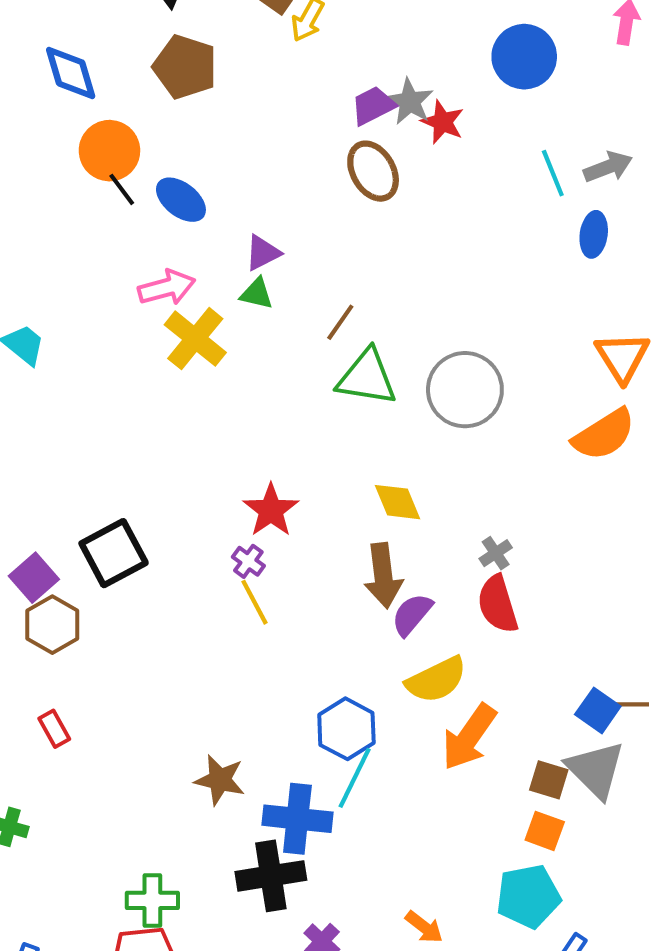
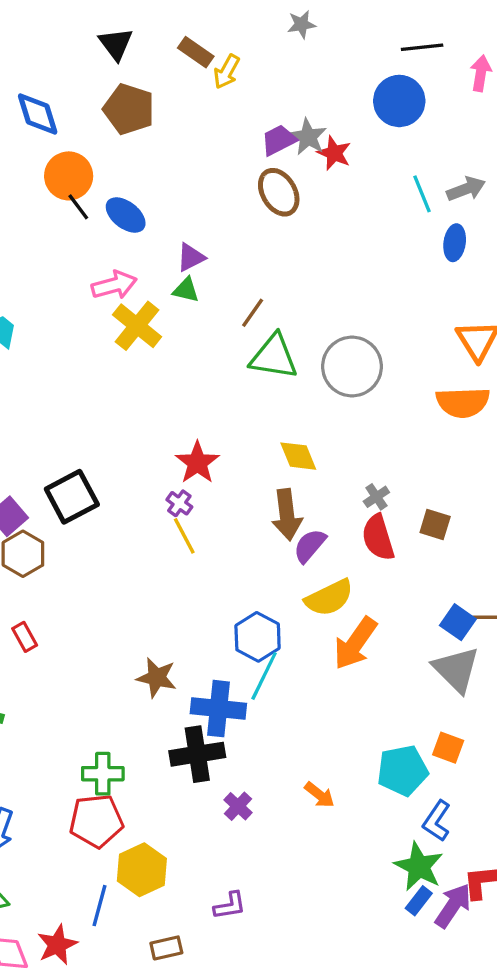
orange semicircle: (604, 435) -> (463, 402), turned 30
brown square: (549, 780) -> (435, 524), moved
orange square: (545, 831) -> (448, 748), moved

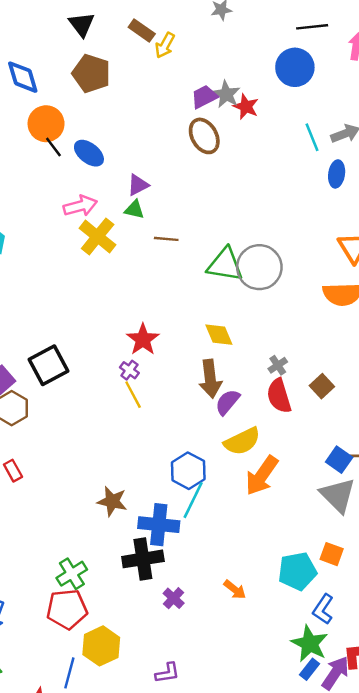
brown line: (253, 313) -> (166, 239), moved, turned 60
green triangle: (274, 357) -> (225, 265), moved
brown square: (435, 524) -> (322, 386), turned 30
green cross: (103, 774) -> (72, 574), turned -32

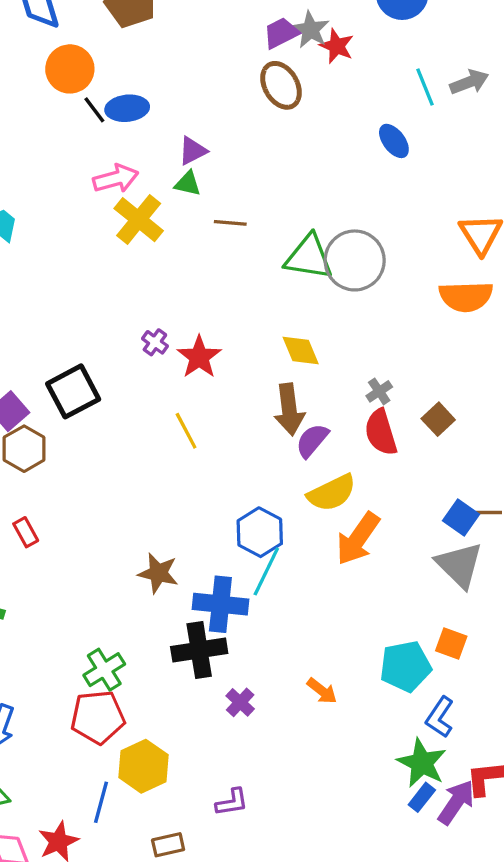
black line: (53, 147) -> (94, 110), moved
blue ellipse: (89, 153) -> (127, 108), turned -44
blue ellipse: (337, 174) -> (394, 141), moved, turned -45
purple cross: (129, 370) -> (155, 342), moved

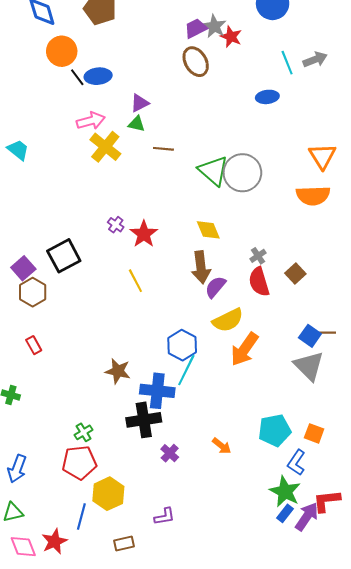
blue ellipse: (394, 141) -> (267, 97), turned -60
green triangle: (309, 257) -> (213, 171), turned 32
orange square: (451, 643) -> (314, 433), moved
green cross: (104, 670) -> (84, 432), size x0.7

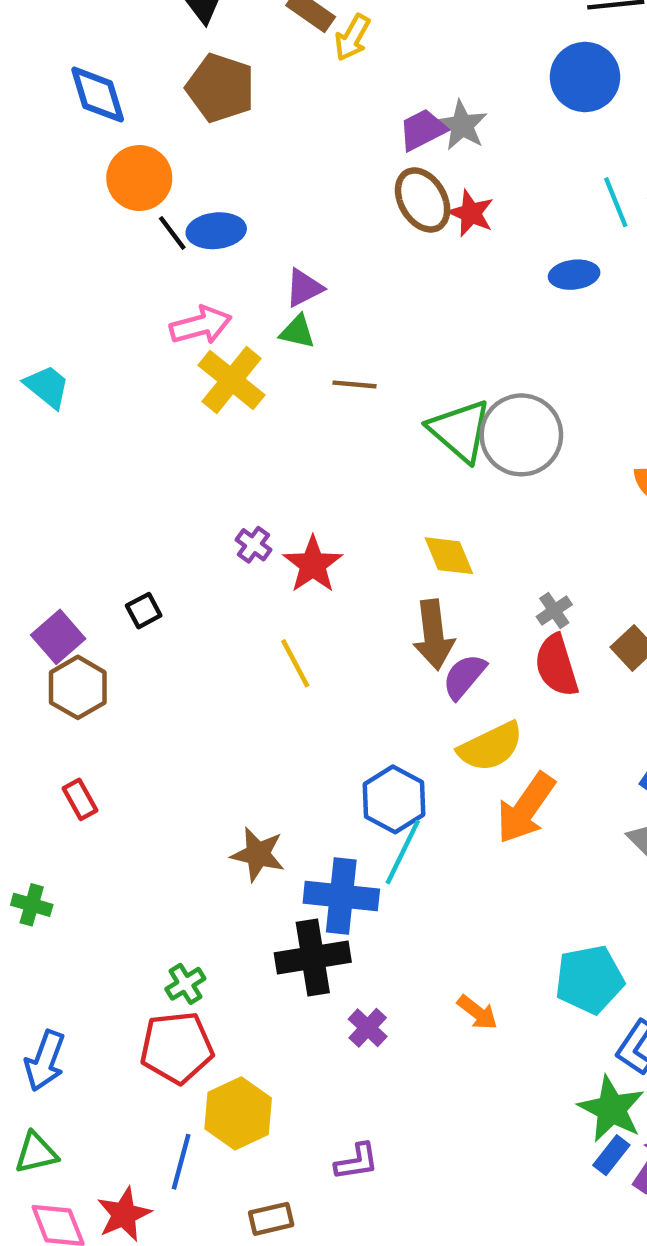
red star: (231, 37) -> (471, 213), moved
black square: (64, 256) -> (144, 611), size x0.5

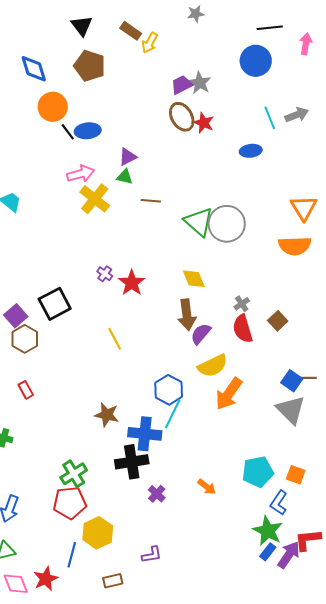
black square: (144, 611) -> (55, 304), size x2.0
yellow line: (295, 663) -> (115, 339), moved
green cross: (185, 984) -> (74, 474), size x1.5

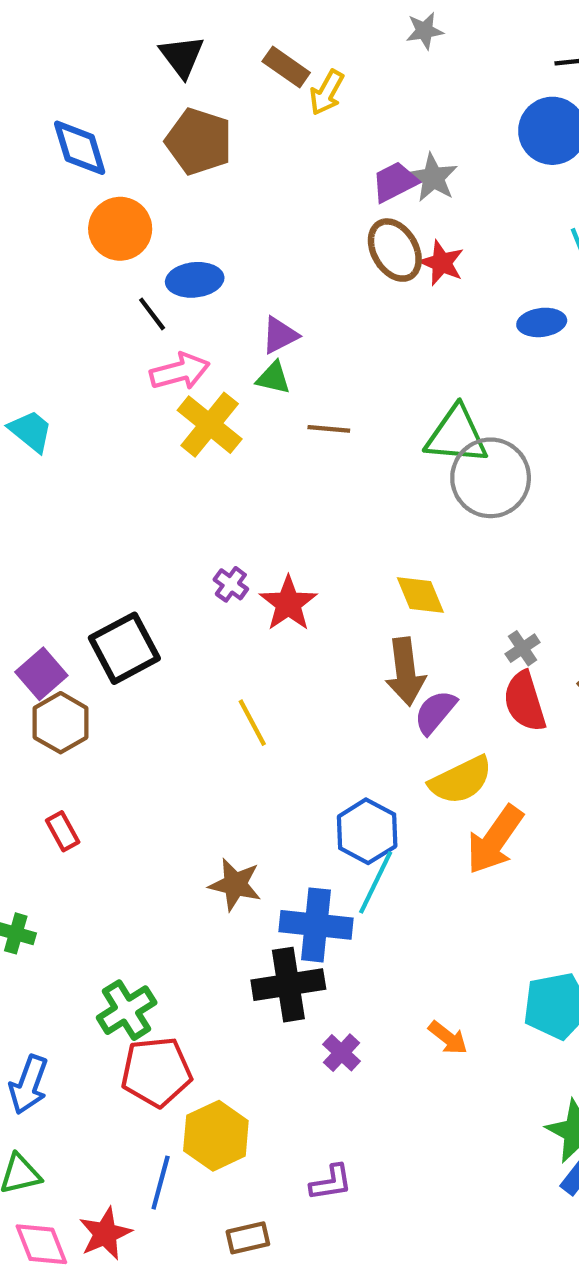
black line: (68, 132) -> (152, 314), moved
green triangle: (199, 222) -> (457, 435), moved, turned -36
green cross: (74, 474) -> (127, 1010), moved

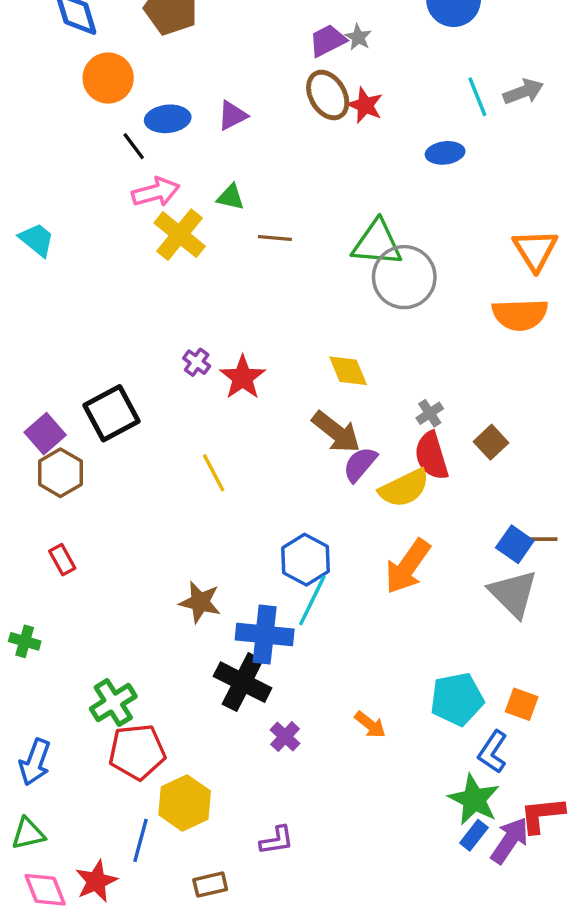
gray star: (433, 178) -> (358, 37), size x0.7
purple triangle: (280, 335) -> (232, 115), moved
brown arrow: (405, 672) -> (336, 432), turned -45
yellow semicircle: (461, 780) -> (404, 488), moved
black cross: (288, 985) -> (243, 682), turned 36

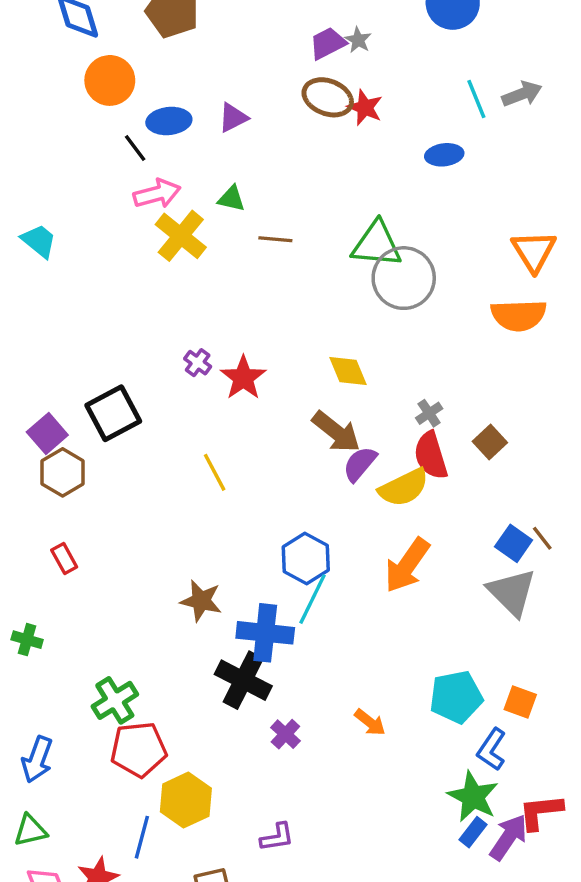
brown ellipse: (328, 95) -> (328, 97), turned -39
brown line: (544, 539) -> (542, 538), turned 52

